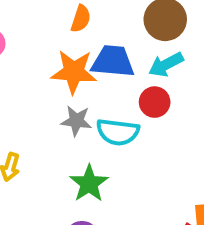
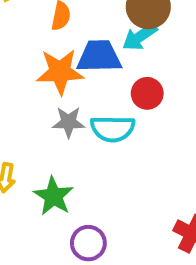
cyan arrow: (166, 65) -> (140, 37), moved
green star: (89, 183) -> (53, 196), moved

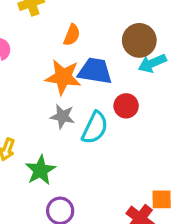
cyan arrow: (140, 37) -> (152, 63), moved
cyan semicircle: (113, 129) -> (95, 128), turned -76

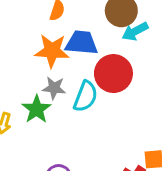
red circle: (126, 106) -> (113, 74), size x1.6
green star: (40, 170) -> (37, 109), moved

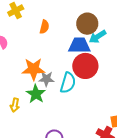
blue trapezoid: (82, 43) -> (79, 45), moved
orange star: (52, 51) -> (33, 69), moved

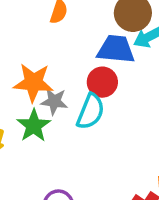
red circle: (85, 66) -> (102, 82), moved, size x0.7

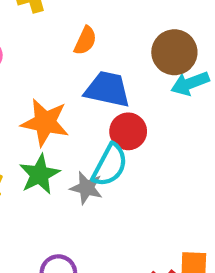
blue trapezoid: (116, 49) -> (107, 89), moved
gray star: (54, 101) -> (86, 188), moved

